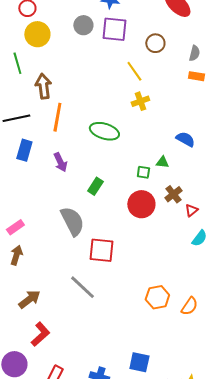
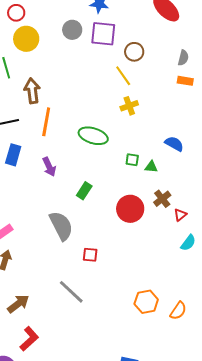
brown circle: (155, 43) -> (134, 52), moved
green square: (143, 172) -> (132, 160), moved
red square: (101, 250) -> (90, 255), size x0.6

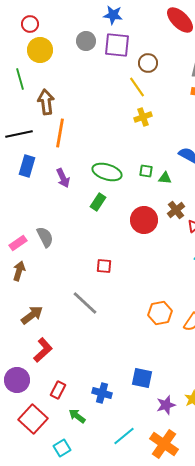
green ellipse: (93, 136) -> (107, 172), moved
gray semicircle: (61, 226) -> (45, 237), moved, size x0.7

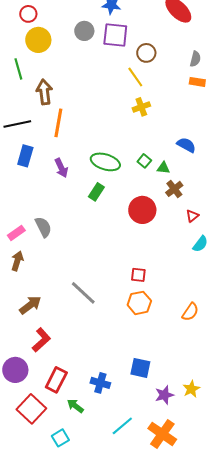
green square: (146, 171) -> (144, 161), turned 32
brown cross: (176, 210) -> (174, 189), moved
red square: (104, 266) -> (138, 275), moved
orange hexagon: (160, 313) -> (139, 303), moved
red rectangle: (58, 390) -> (56, 380), size x1.4

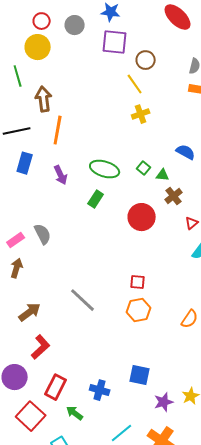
red circle: (28, 14) -> (42, 21), moved
gray circle: (84, 31) -> (75, 25), moved

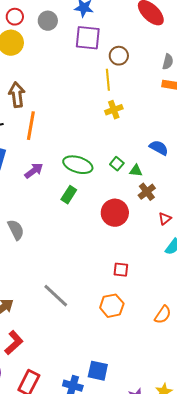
yellow line: (135, 84) -> (108, 80), turned 30
purple arrow: (61, 175) -> (34, 171), turned -102
red square: (138, 282) -> (121, 270), moved
blue square: (140, 375) -> (98, 371), moved

